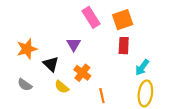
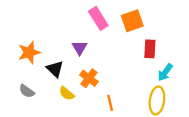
red rectangle: (124, 46) -> (150, 49), moved
cyan arrow: (142, 67) -> (165, 72), moved

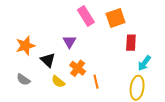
orange line: (110, 103) -> (96, 82), moved

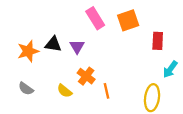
red rectangle: (131, 43) -> (158, 41), moved
black triangle: (48, 60) -> (53, 44), moved, turned -35
cyan arrow: (144, 63) -> (170, 69), moved

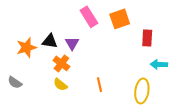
cyan arrow: (170, 69) -> (159, 64), turned 56
orange cross: (86, 76) -> (61, 63), moved
gray semicircle: (26, 89) -> (15, 82), moved

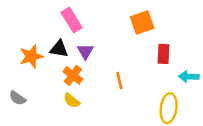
pink rectangle: (89, 17) -> (72, 20), moved
red rectangle: (147, 38) -> (164, 54), moved
orange line: (100, 85) -> (119, 80), moved

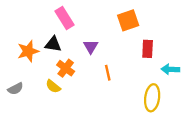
purple triangle: (85, 51) -> (91, 47), moved
gray semicircle: (17, 98) -> (16, 89), turned -63
yellow semicircle: (72, 101) -> (53, 86), moved

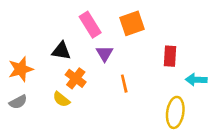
pink rectangle: (64, 18) -> (90, 25), moved
orange square: (128, 20) -> (132, 23), moved
orange star: (28, 51) -> (21, 69), moved

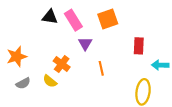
black triangle: (61, 51) -> (50, 17), moved
gray semicircle: (18, 102) -> (23, 83), moved

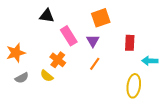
pink rectangle: (73, 20) -> (69, 36), moved
purple triangle: (85, 44) -> (93, 41), moved
orange line: (101, 68) -> (95, 64), turned 48

